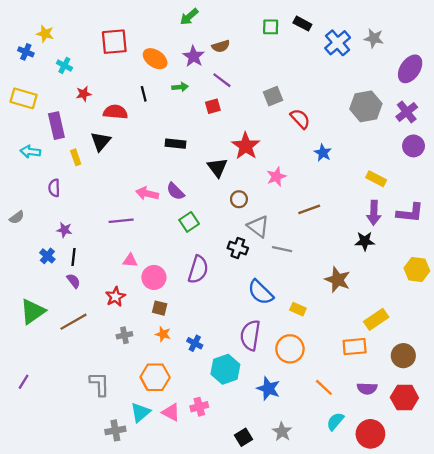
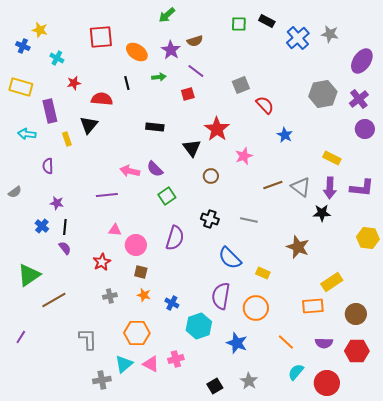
gray triangle: (258, 226) -> (301, 187), moved
brown line: (73, 322) -> (54, 300), moved

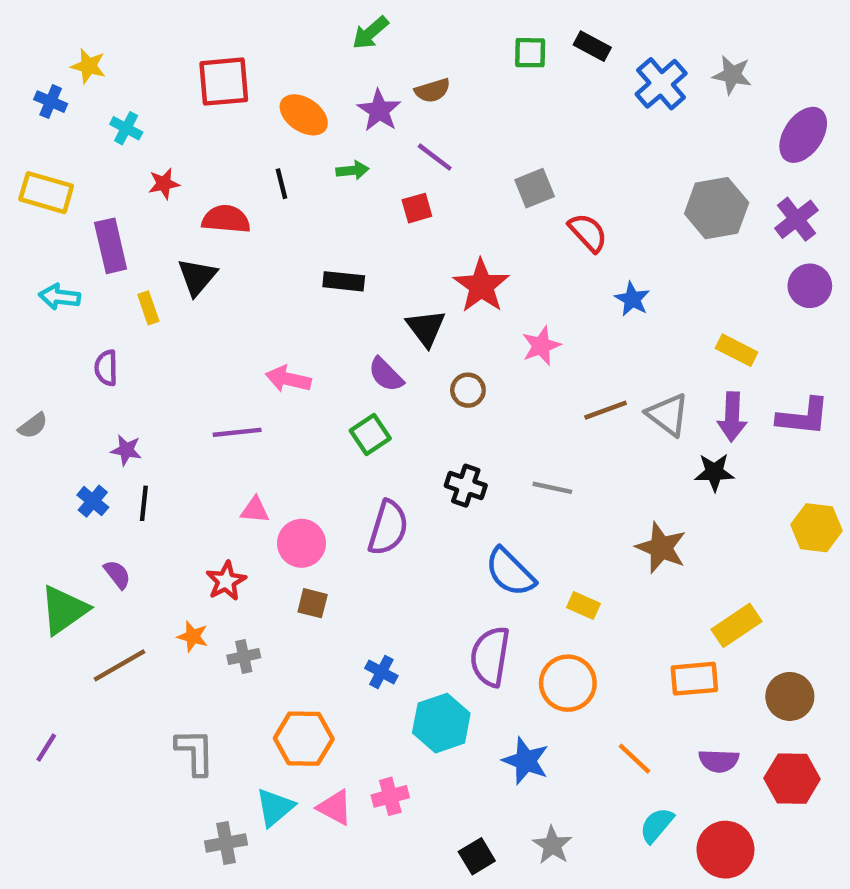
purple semicircle: (155, 169) -> (386, 375), moved
purple semicircle: (65, 248) -> (117, 574), moved
orange star: (144, 295) -> (193, 637), moved

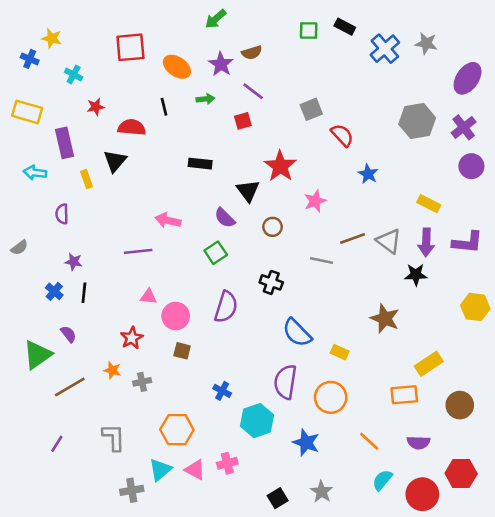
gray line: (552, 488) -> (322, 260), moved
purple line: (46, 748) -> (57, 444), moved
red hexagon: (792, 779) -> (461, 474), moved

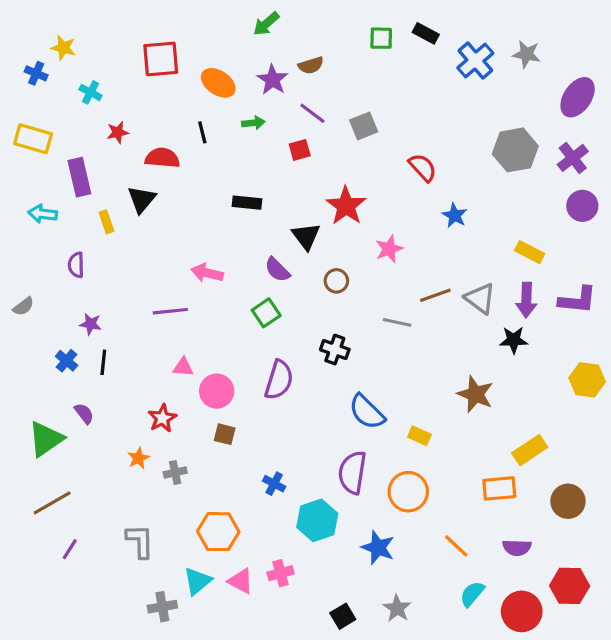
gray square: (311, 109) -> (364, 126), moved
orange star: (112, 370) -> (138, 458), turned 30
brown line: (70, 387) -> (52, 503), moved

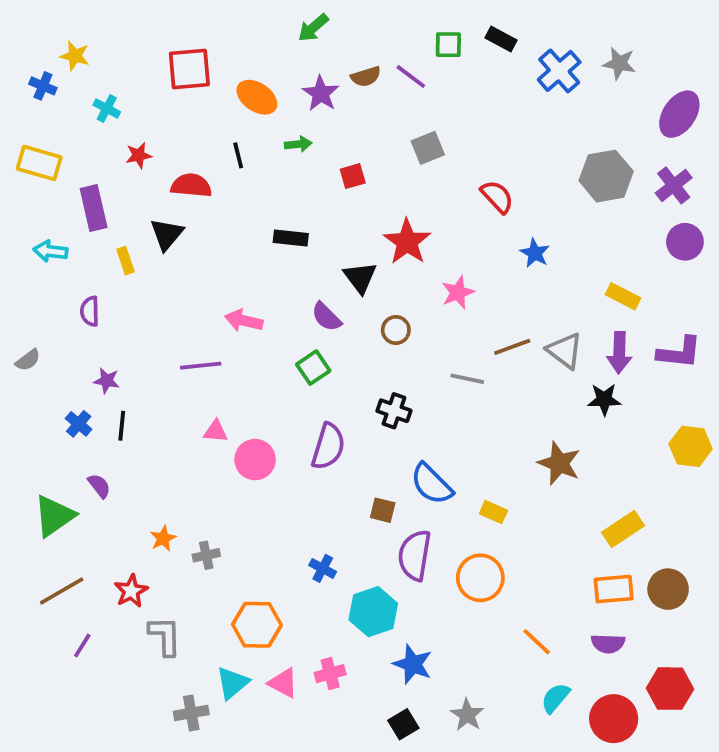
purple line: (312, 113) -> (411, 77), moved
red star: (162, 418) -> (131, 591), moved
brown square: (225, 434) -> (383, 510), moved
orange rectangle: (499, 488) -> (614, 589), moved
blue star: (378, 548) -> (413, 664), moved

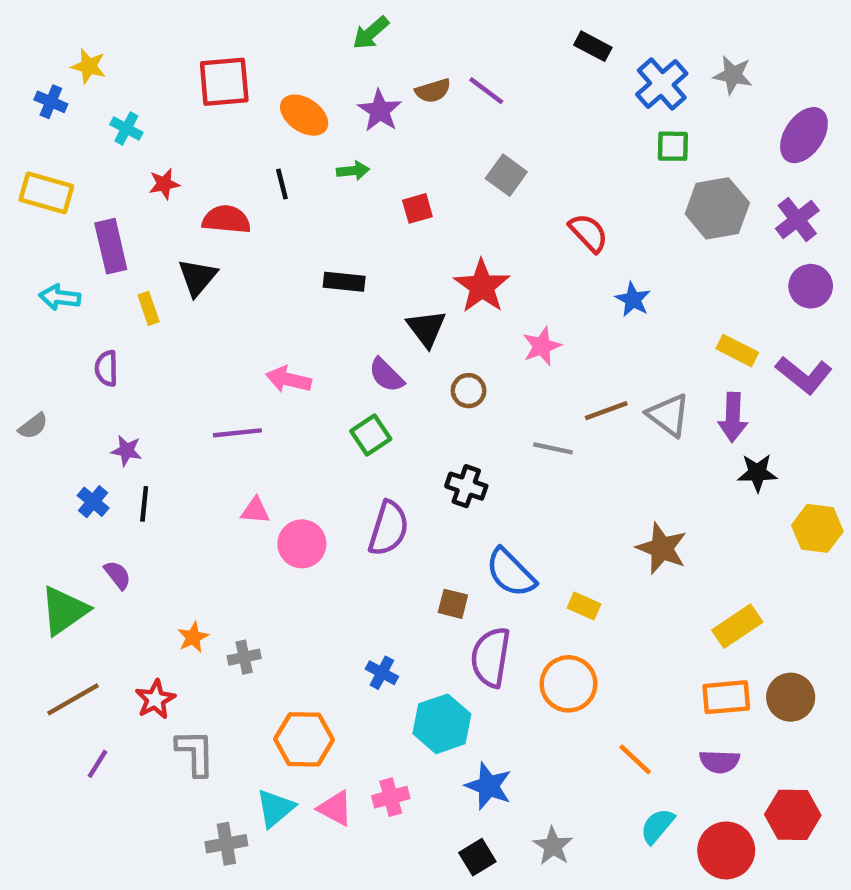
green square: (448, 45) -> (673, 146), moved
gray square: (428, 148) -> (506, 175), turned -32
purple L-shape: (679, 353) -> (804, 375), moved, turned 33
black star: (604, 399) -> (757, 473), moved

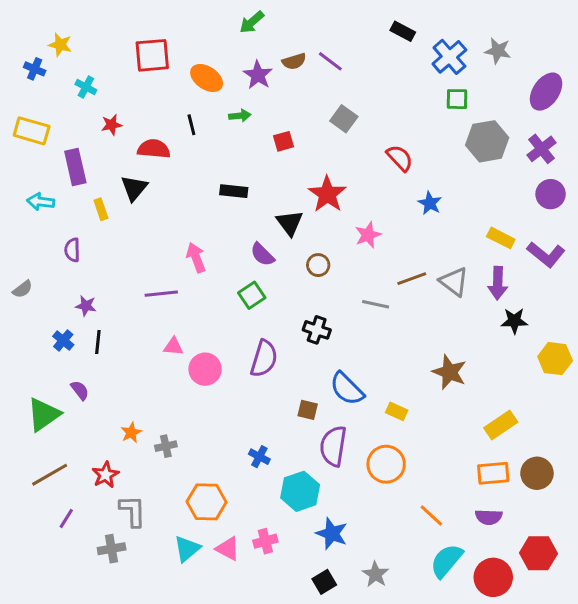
pink arrow: (289, 379) -> (196, 257), turned 56
cyan semicircle: (657, 826) -> (446, 561), size x1.4
gray cross: (226, 844) -> (112, 549), moved

